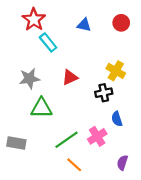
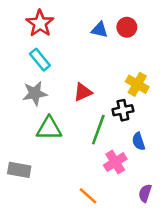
red circle: (121, 23) -> (127, 27), moved
cyan rectangle: (48, 42) -> (40, 60), moved
green line: (67, 140) -> (98, 130), moved, turned -35

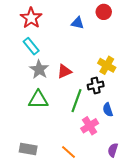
red circle: (127, 27) -> (104, 12), moved
gray star: (35, 93) -> (39, 69), moved, turned -30
gray rectangle: (19, 170) -> (28, 149), moved

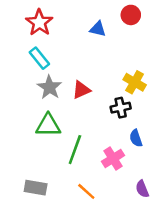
green line: (77, 101) -> (75, 150), moved
purple semicircle: (113, 150) -> (142, 189), turned -40

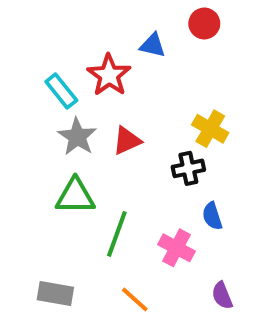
red star: (39, 23) -> (109, 75), moved
pink cross: (113, 158) -> (176, 248), turned -30

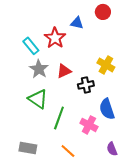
black cross: (188, 168) -> (86, 85), moved
green triangle: (75, 196) -> (38, 99), turned 35
blue semicircle: (212, 216) -> (107, 109), size x1.5

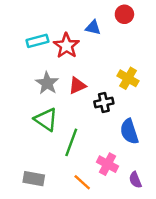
cyan rectangle: (31, 46) -> (37, 41), moved, turned -66
pink cross: (89, 125) -> (108, 164), moved

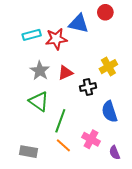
blue triangle: (93, 28) -> (79, 24), size x1.5
red star: (66, 46) -> (56, 39), turned 30
yellow cross: (128, 78) -> (108, 67), turned 30
orange line: (82, 182) -> (63, 145), moved

